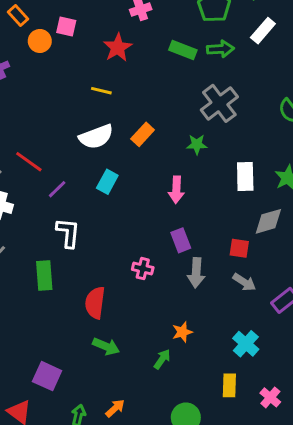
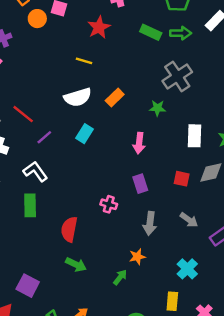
white L-shape: (68, 233) -> (35, 171), moved, turned -45
red square: (239, 248) -> (182, 179), moved
gray arrow: (196, 273) -> (150, 223), moved

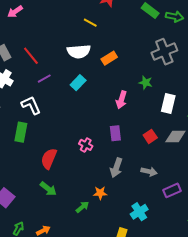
green star: (157, 108) -> (146, 83), moved
red square: (182, 179) -> (150, 136), turned 32
gray arrow: (189, 220) -> (149, 172), turned -35

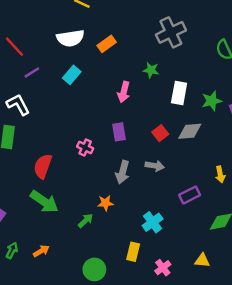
gray arrow: (149, 172) -> (155, 166), moved
green arrow: (48, 189) -> (44, 202), size x1.4

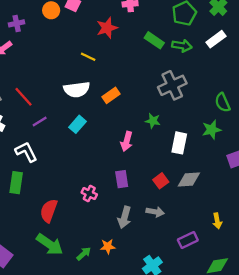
green star: (212, 101) -> (212, 130), moved
green arrow: (85, 221) -> (84, 254), moved

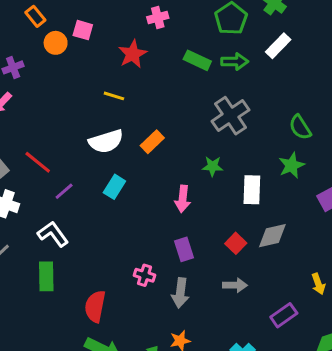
gray arrow: (124, 217) -> (180, 293), moved

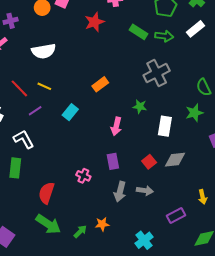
yellow line: (114, 96) -> (44, 86), moved
white semicircle: (106, 141) -> (44, 51), moved
gray arrow: (180, 293) -> (120, 192), moved

